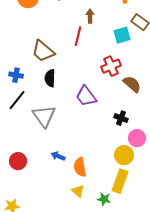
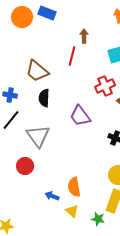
blue arrow: (58, 156) -> (52, 196), moved
red circle: (18, 161) -> (25, 166), moved

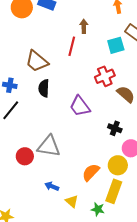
gray triangle: (38, 136) -> (49, 146), moved, turned -45
orange semicircle: (74, 187) -> (91, 172), moved, turned 54

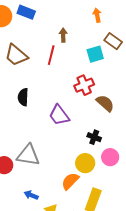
brown trapezoid: (37, 61) -> (16, 55), moved
yellow circle: (118, 165) -> (85, 163), moved

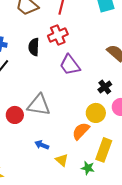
red cross: (84, 85) -> (58, 35), moved
black cross: (94, 137) -> (105, 87), turned 32

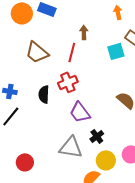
black cross: (105, 87) -> (97, 136), moved
gray triangle: (39, 105) -> (71, 147), moved

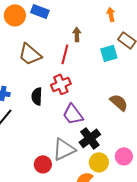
black cross: (97, 136) -> (90, 138), size x1.5
gray triangle: (71, 147) -> (64, 149), turned -35
red circle: (25, 162) -> (43, 164), moved

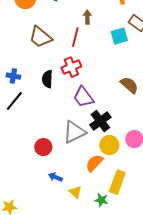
red circle: (43, 164) -> (43, 147), moved

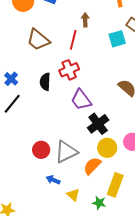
blue cross: (13, 76) -> (11, 79), turned 32
gray triangle: (74, 132) -> (66, 152), moved

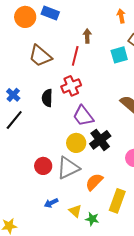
yellow circle: (107, 148) -> (76, 143), moved
blue arrow: (53, 180) -> (51, 203), moved, turned -48
green star: (99, 203) -> (92, 219), moved

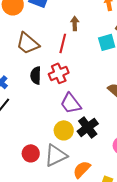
black semicircle: (47, 98) -> (36, 75), moved

